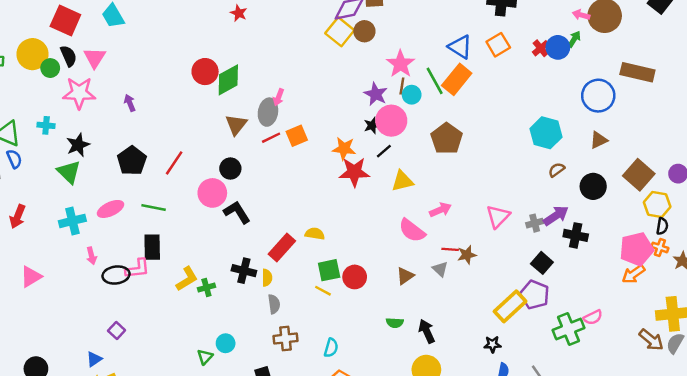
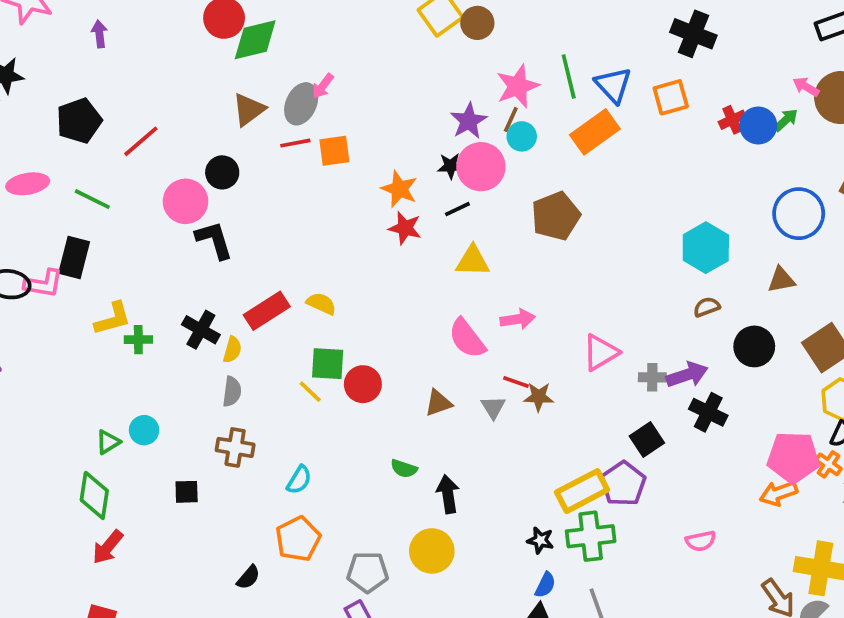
green line: (435, 81) -> (569, 77), moved
red star: (354, 172) -> (405, 228), size x0.7
green cross: (568, 329) -> (591, 536), moved

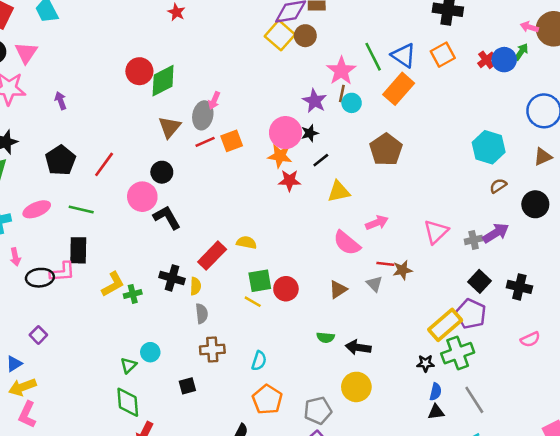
pink circle: (481, 167) -> (285, 133), moved
black cross: (708, 412) -> (519, 287), moved
black arrow: (448, 494) -> (358, 347), turned -60

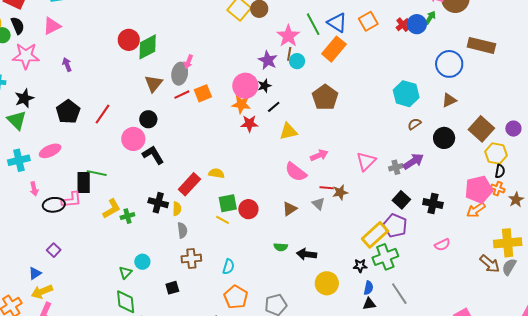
pink triangle: (26, 53) -> (52, 26), moved, turned 30
green line: (81, 209) -> (97, 173), moved
yellow circle: (356, 387) -> (327, 283), moved

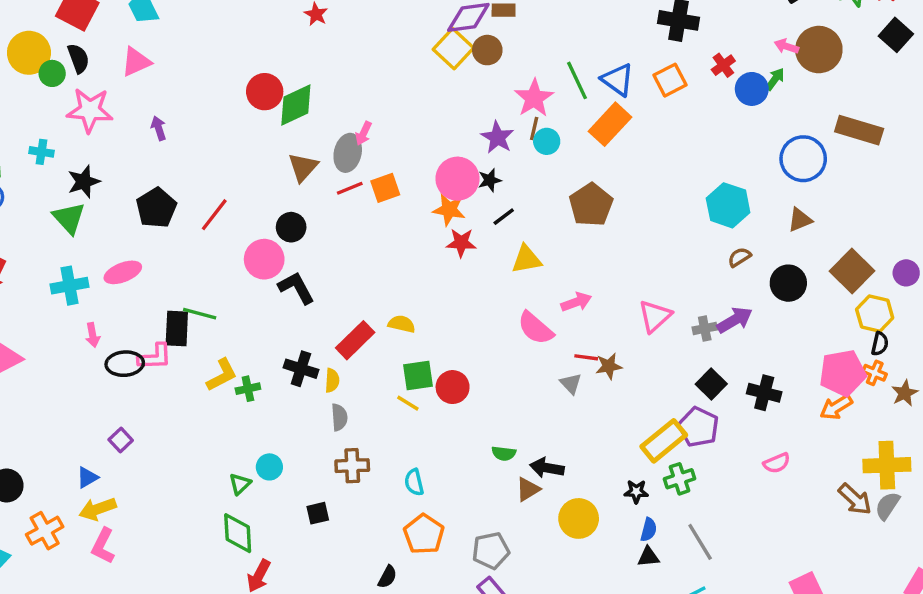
red cross: (403, 25) -> (723, 65), moved
brown triangle: (290, 209) -> (528, 489), moved
green cross: (385, 257) -> (680, 479), size x0.7
cyan semicircle: (228, 267) -> (414, 482), turned 147

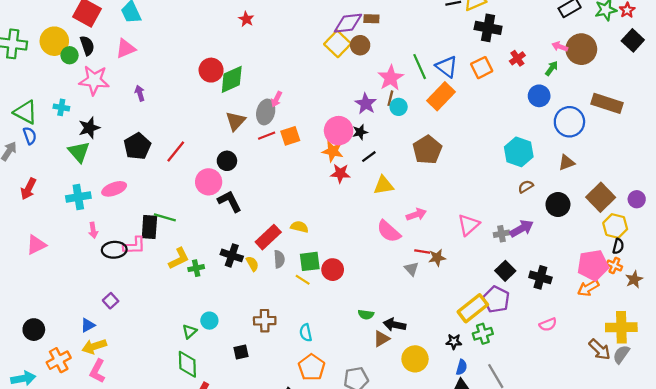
blue circle: (752, 89) -> (539, 96), moved
yellow semicircle: (332, 380) -> (252, 264), turned -35
gray semicircle: (339, 417) -> (279, 259), moved

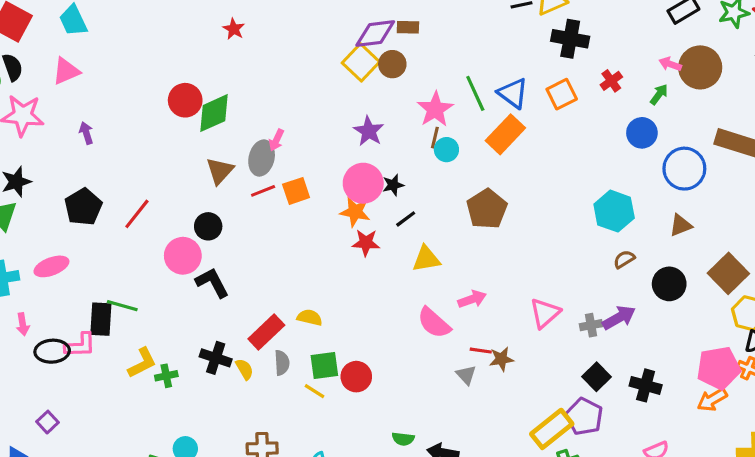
purple star: (366, 104) -> (369, 131), moved

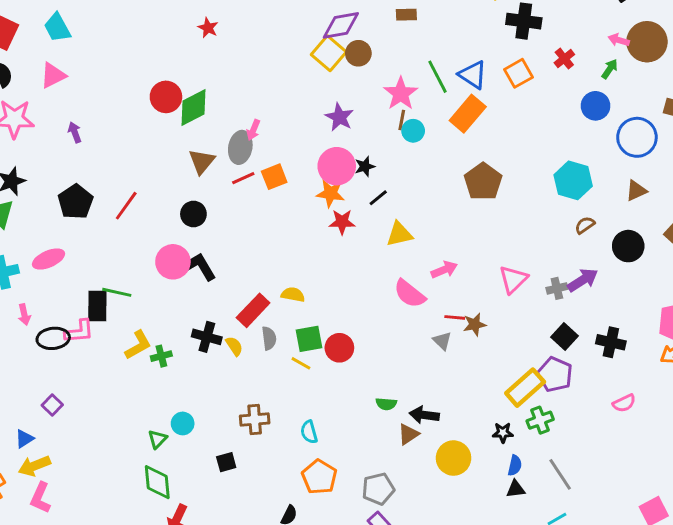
brown rectangle: (408, 27) -> (406, 15), moved
brown pentagon: (487, 209) -> (483, 182), moved
pink circle: (183, 256) -> (173, 262), moved

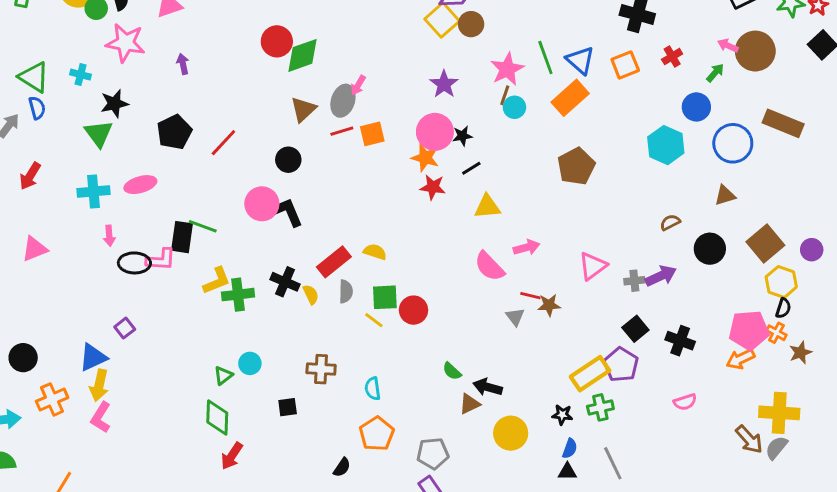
cyan hexagon: (573, 180) -> (666, 145), moved
green cross: (161, 356) -> (238, 295), size x1.5
green semicircle: (386, 404) -> (452, 371), turned 30
blue triangle: (24, 439) -> (93, 357), size x1.5
yellow arrow: (34, 466) -> (99, 385), turned -64

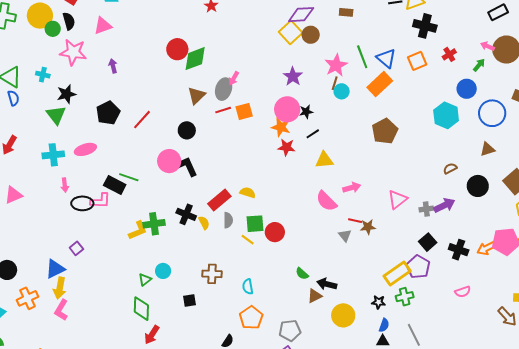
black rectangle: (182, 237) -> (115, 185), turned -70
yellow L-shape: (217, 281) -> (138, 230), moved
orange arrow: (741, 359) -> (487, 248), moved

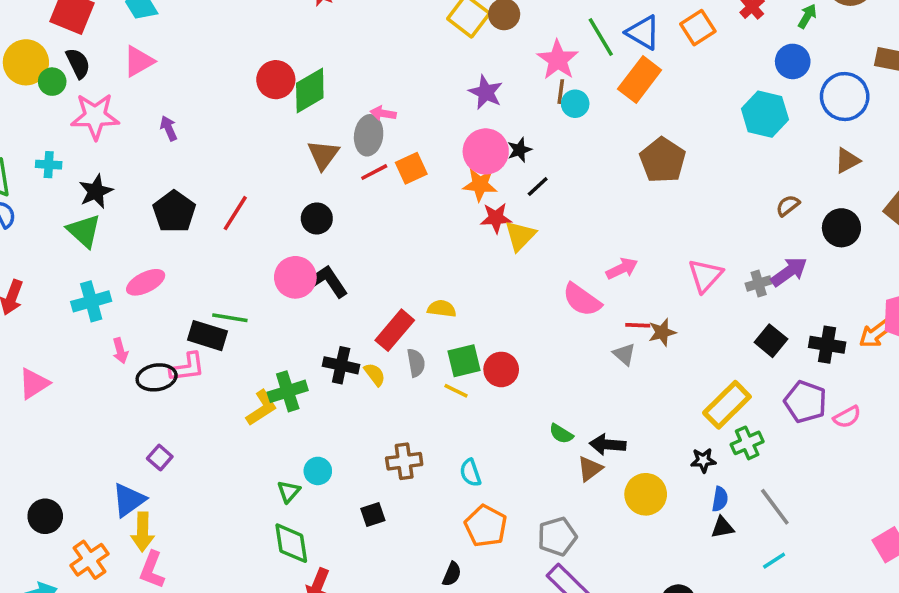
pink arrow: (234, 78) -> (383, 113), turned 80
yellow triangle: (324, 160) -> (520, 236), moved, turned -30
purple pentagon: (418, 267) -> (805, 402), moved

